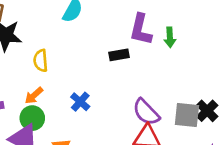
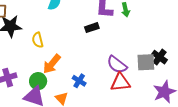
orange arrow: (34, 96) -> (52, 64), moved, size x1.5
blue cross: (80, 102) -> (79, 81), moved

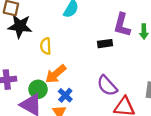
purple semicircle: (117, 65) -> (107, 86), moved
blue cross: (79, 81) -> (65, 95), moved

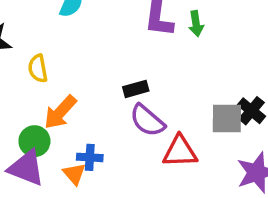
black rectangle: (105, 44) -> (136, 89), moved
blue cross: (65, 95) -> (90, 157), moved, turned -32

